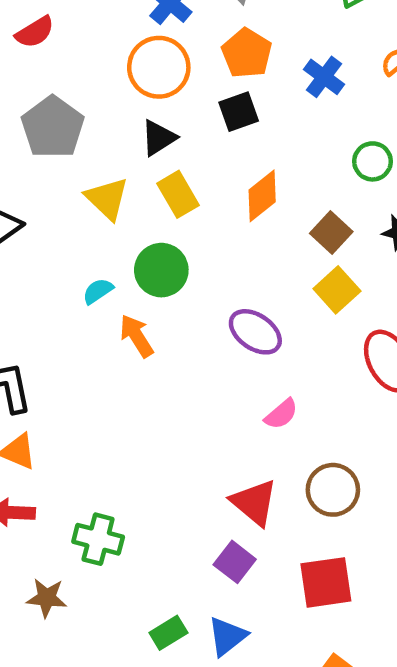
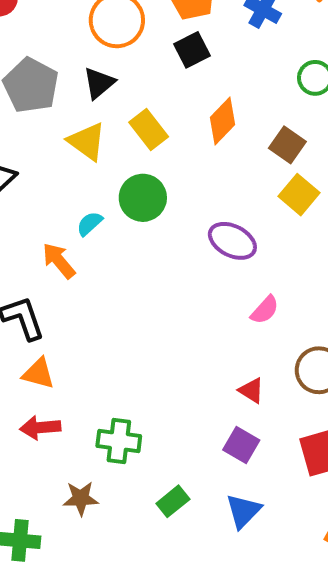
black triangle: (159, 138) -> (99, 83), moved
orange arrow: (137, 336) -> (59, 261), moved
red triangle: (254, 502) -> (251, 391), size x0.6
green rectangle: (168, 633) -> (173, 501), moved

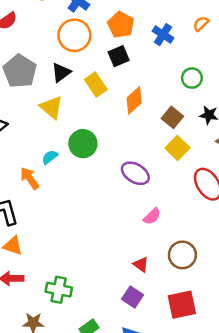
yellow rectangle: (149, 129) -> (96, 85), moved

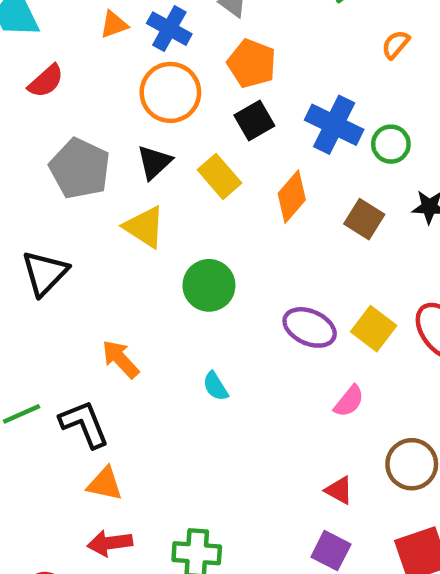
blue cross: (163, 35) -> (334, 125), moved, size x1.4
yellow square: (177, 148) -> (374, 329), moved
cyan semicircle: (50, 157) -> (215, 386), moved, turned -77

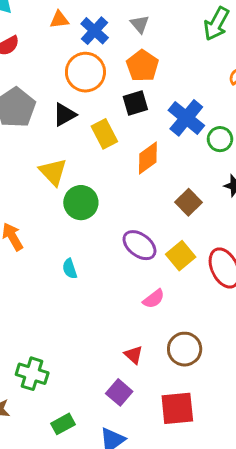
brown square: (364, 219) -> (189, 202), moved
yellow triangle: (144, 227) -> (53, 172), moved

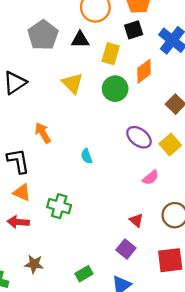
black triangle: (64, 115) -> (80, 40), turned 30
yellow rectangle: (104, 134) -> (111, 54), turned 45
green circle: (81, 203) -> (115, 89), moved
green cross: (32, 374) -> (59, 206), moved

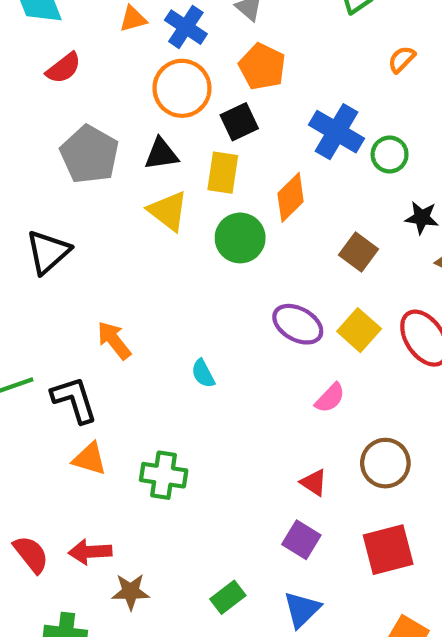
black square: (134, 30) -> (239, 122), moved
yellow triangle: (72, 83) -> (168, 211), moved
red arrow: (18, 222) -> (90, 552), moved

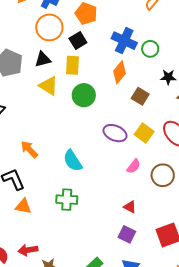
orange diamond: (291, 197) -> (120, 72), moved
cyan semicircle: (203, 373) -> (73, 161), size x1.6
brown circle: (385, 463) -> (163, 175), moved
green cross: (164, 475) -> (67, 200), moved

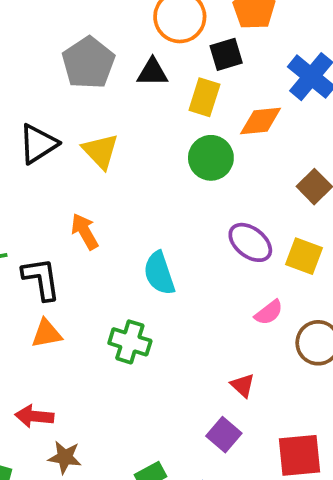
orange diamond: (120, 72) -> (261, 121), moved, turned 30
yellow triangle: (49, 86) -> (100, 151), moved
yellow square: (144, 133) -> (304, 256), turned -30
orange triangle: (23, 206) -> (47, 333), turned -36

